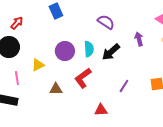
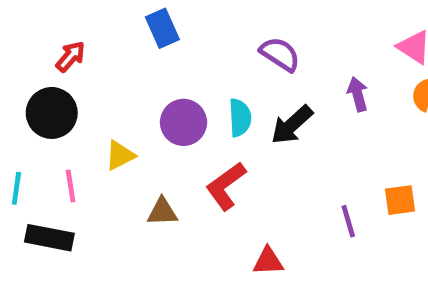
purple line: (124, 86) -> (348, 221), moved, turned -48

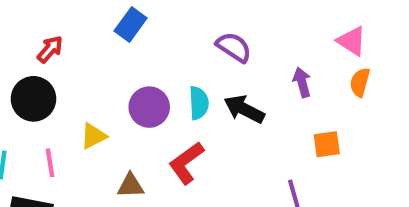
blue rectangle: (162, 28) -> (131, 24), turned 60
black arrow: (292, 125) -> (244, 109), turned 69
orange square: (400, 200) -> (327, 144), moved

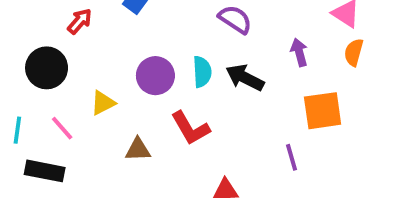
red arrow: (50, 49) -> (80, 21), moved
orange square: (327, 144) -> (323, 111), size x1.5
pink line: (50, 163) -> (62, 128), turned -32
red L-shape: (186, 163) -> (190, 128), turned -84

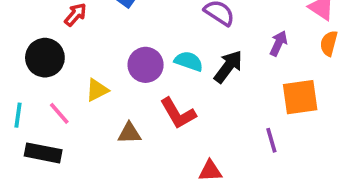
purple arrow: (299, 52) -> (279, 43), turned 40
cyan semicircle: (202, 72) -> (189, 61), turned -68
black arrow: (245, 78) -> (228, 67), turned 100

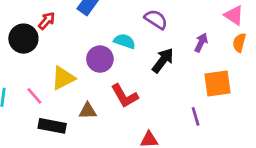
black circle: (45, 58) -> (23, 39), moved
cyan semicircle: (189, 61) -> (125, 41), moved
yellow triangle: (97, 90) -> (63, 78), size x1.4
black rectangle: (43, 153) -> (52, 126), moved

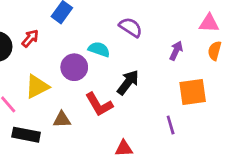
pink triangle: (234, 15) -> (209, 23), turned -30
red arrow: (47, 21) -> (30, 38), moved
black arrow: (163, 60) -> (128, 82), moved

